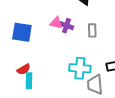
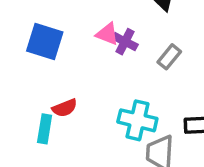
gray rectangle: (92, 30) -> (169, 57), turned 32
red semicircle: (24, 69) -> (65, 108), moved

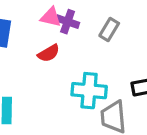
red semicircle: (65, 108) -> (49, 53), moved

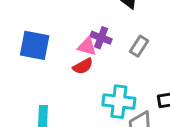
pink triangle: (51, 17) -> (87, 46), moved

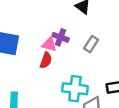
red semicircle: (83, 66) -> (46, 60), turned -42

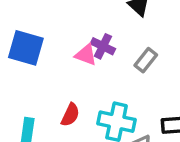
red semicircle: (46, 60) -> (70, 115), moved

